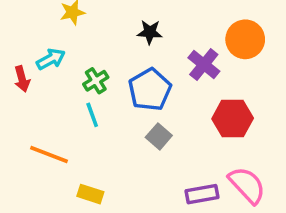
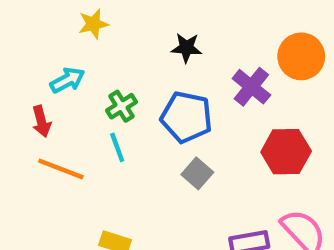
red arrow: (22, 79) -> (41, 121), moved
blue pentagon: (150, 90) -> (186, 117), turned -30
orange line: (49, 154) -> (61, 169), moved

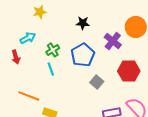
blue pentagon: (186, 117) -> (83, 55), turned 30
orange line: (61, 169) -> (29, 96), moved
gray square: (197, 173) -> (97, 82), moved

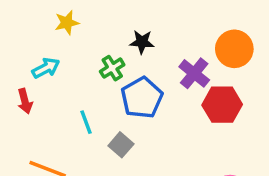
green cross: (53, 50) -> (112, 68), moved
red hexagon: (129, 71) -> (222, 105), moved
gray square: (97, 82) -> (121, 145), moved

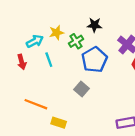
yellow star: (67, 23) -> (56, 33), moved
cyan line: (86, 122) -> (49, 60), moved

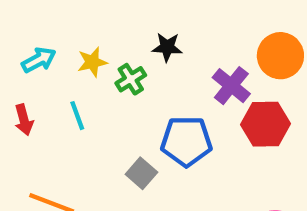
cyan arrow: (35, 41) -> (39, 60), moved
blue pentagon: (94, 60) -> (186, 141), moved, turned 30

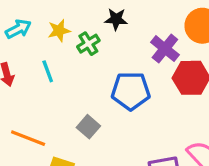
gray square: (141, 173) -> (88, 127), moved

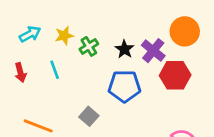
black star: (116, 19) -> (124, 49), moved, turned 30

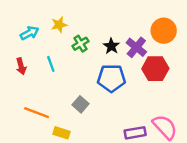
yellow star: (64, 36) -> (59, 25), moved

